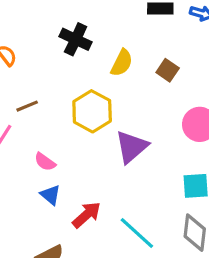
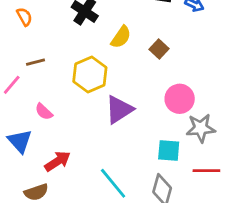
blue triangle: (50, 195) -> (20, 141), moved, size x1.4
red arrow: (87, 215) -> (58, 161), moved

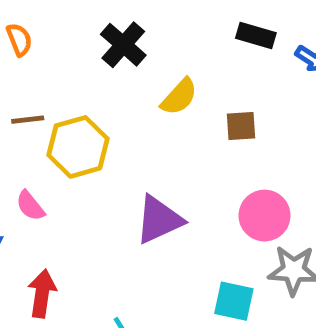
brown square: (159, 49) -> (241, 126), turned 36
yellow hexagon: (90, 75) -> (78, 147), moved
red arrow: (58, 161) -> (42, 294), turned -56

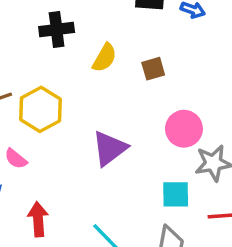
black cross: (123, 45) -> (57, 29), turned -36

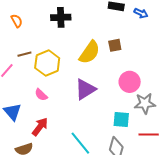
yellow semicircle: (104, 58) -> (90, 52), moved, size x1.4
pink semicircle: (16, 159) -> (41, 95), moved
red arrow: (38, 219) -> (40, 127), turned 36

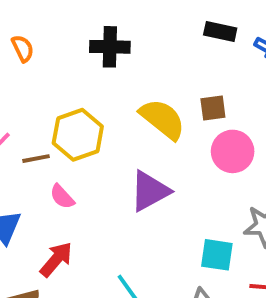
yellow semicircle: (90, 52) -> (162, 119), turned -90
brown line: (24, 54) -> (36, 159), moved
pink circle: (130, 82) -> (233, 151), moved

